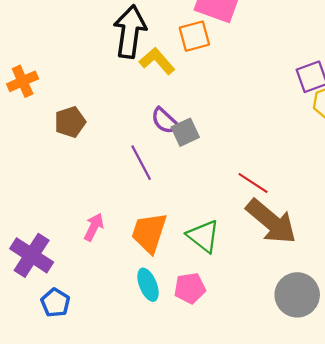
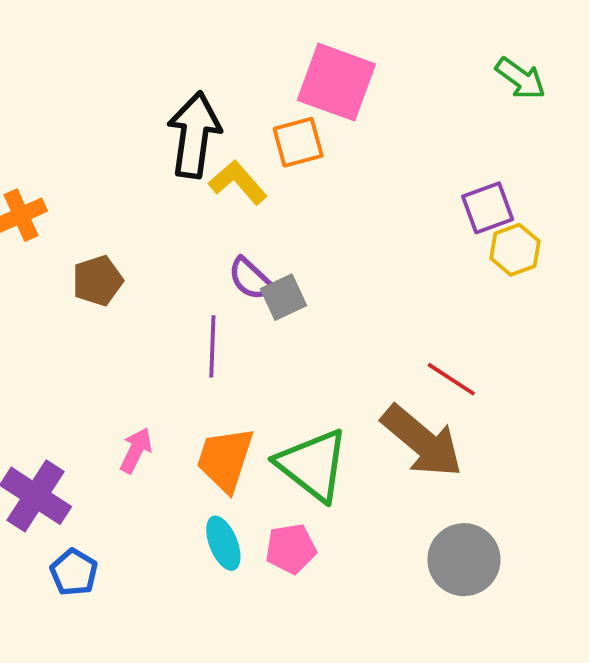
purple line: (141, 163) -> (212, 346), turned 30
red line: (253, 183) -> (451, 379), moved
green triangle: (203, 236) -> (313, 465), size x1.4

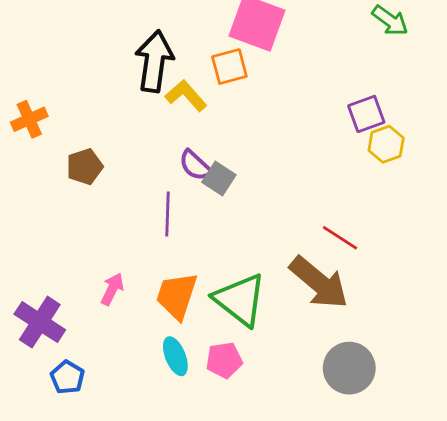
gray square: (283, 297) -> (219, 178), turned -32

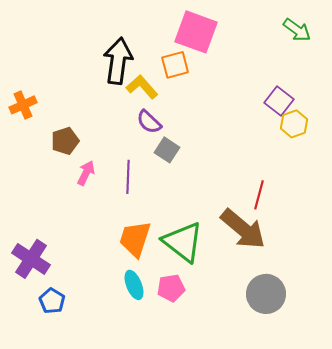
purple square: (366, 114) -> (279, 101), turned -32
purple semicircle: (195, 165) -> (149, 122), moved
red line: (340, 238) -> (259, 195), turned 72
pink arrow: (112, 289) -> (86, 173), moved

